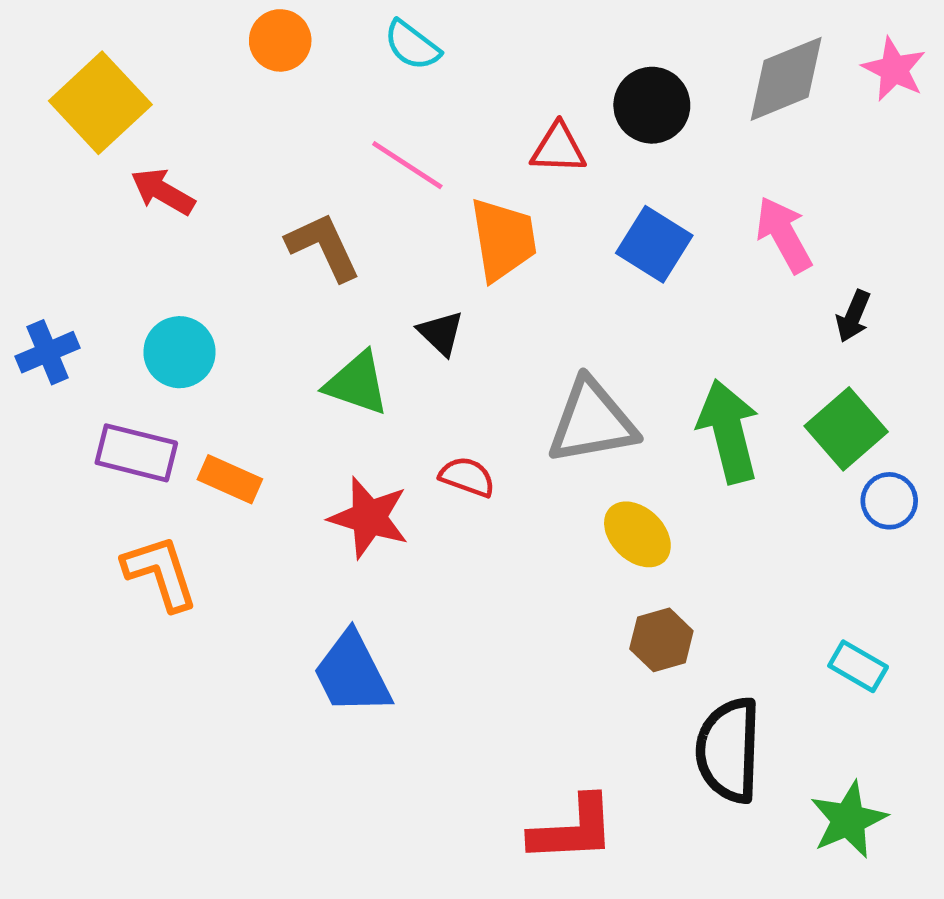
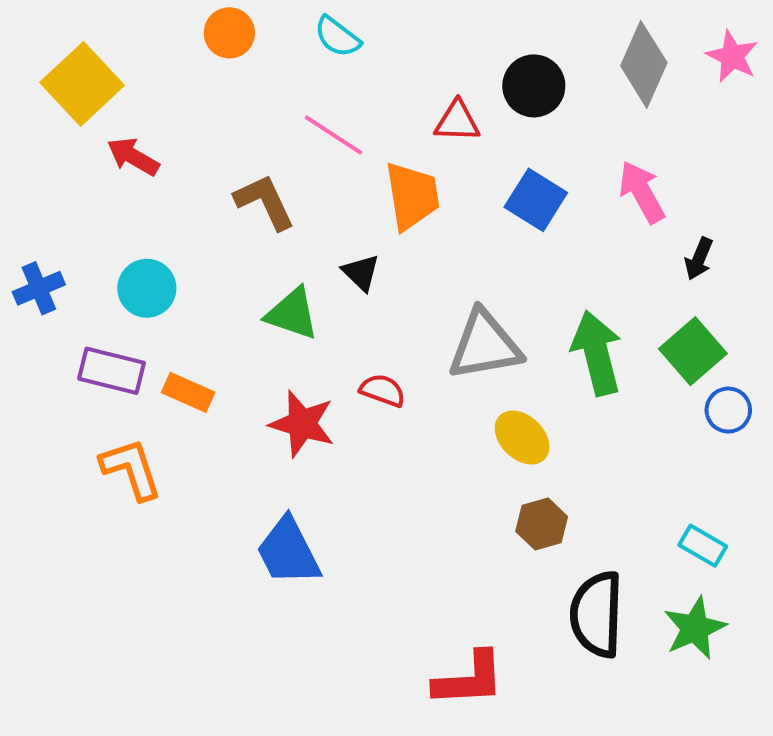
gray diamond: (786, 79) -> (644, 64), turned -44
green star: (848, 820) -> (695, 628), moved

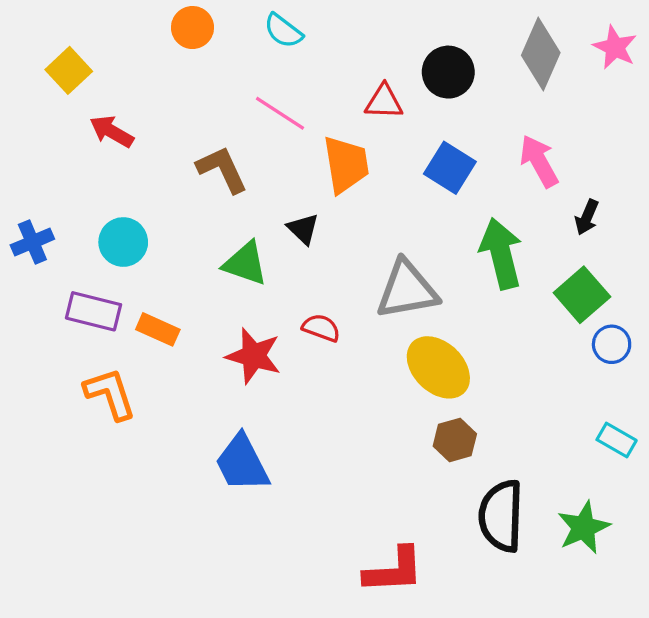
yellow square: (82, 84) -> (69, 70), size x0.7
green arrow: (597, 353) -> (501, 254), moved
yellow ellipse: (522, 438) -> (438, 367), size x1.4
cyan rectangle: (703, 546) -> (617, 440), moved

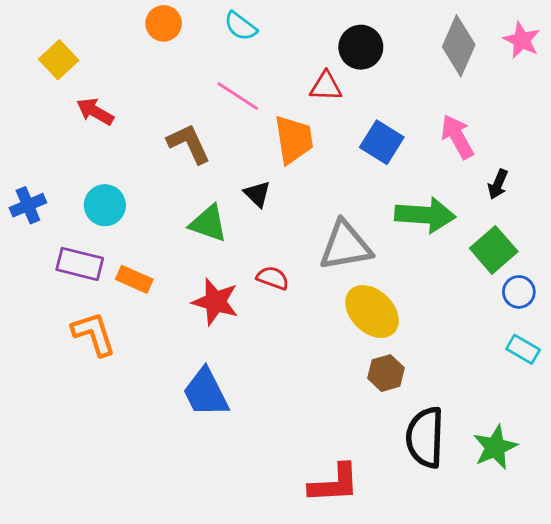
black circle: (448, 72) -> (361, 47), moved
green arrow: (501, 254) -> (425, 215), turned 108
cyan rectangle: (617, 440) -> (523, 349), moved

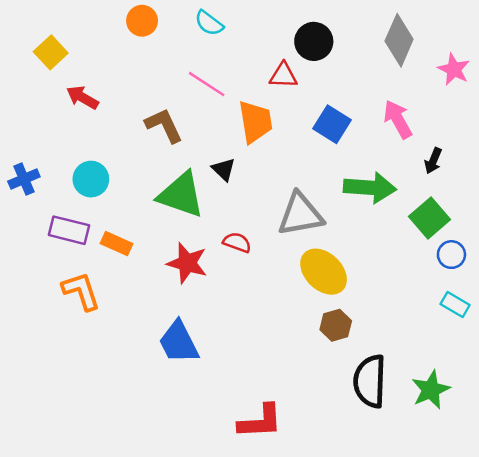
pink star: (522, 40) -> (454, 69), moved
green triangle: (208, 223) -> (181, 195), size x1.4
red L-shape: (334, 484) -> (260, 421), moved

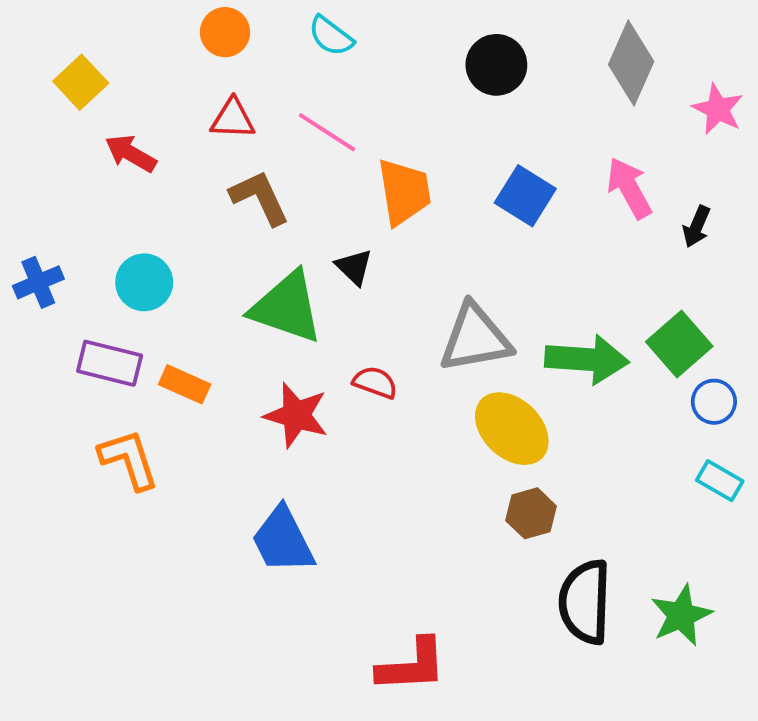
red triangle: (283, 76) -> (233, 119), moved
black arrow: (433, 161) -> (697, 227), moved
green arrow: (370, 188) -> (587, 359), moved

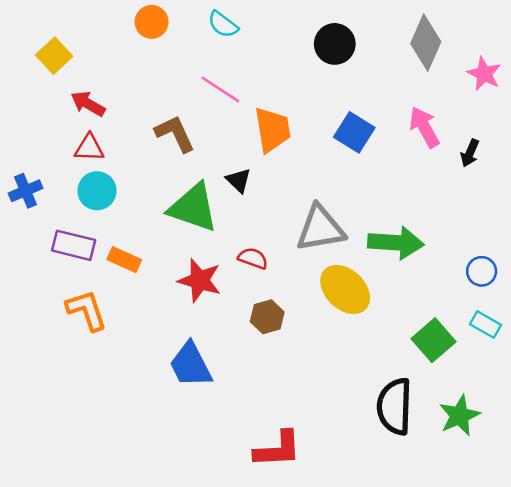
red triangle: (233, 119) -> (89, 148), moved
green square: (679, 344) -> (433, 340), moved
brown hexagon: (531, 513) -> (267, 317), moved

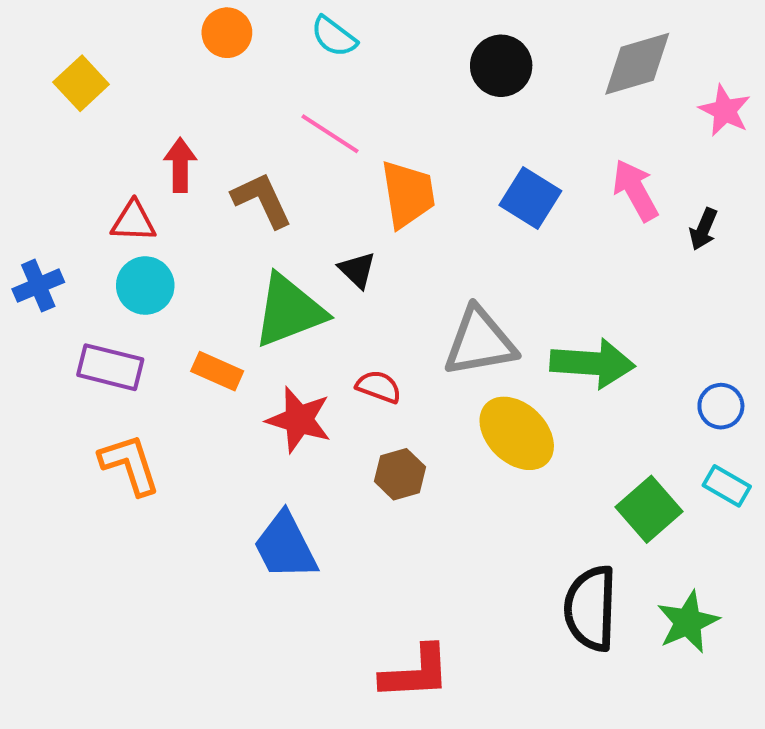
gray diamond: (426, 43) -> (637, 64), turned 50
red arrow: (88, 104) -> (180, 165), moved, turned 60
green triangle: (193, 208) -> (289, 311), turned -40
orange rectangle: (124, 260) -> (217, 371), moved

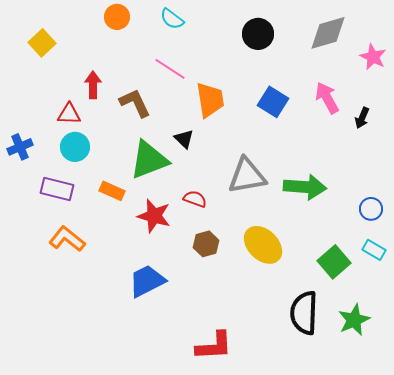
yellow ellipse: (517, 433) -> (263, 245), moved
orange L-shape: (130, 464) -> (67, 239), turned -33
blue trapezoid: (285, 546) -> (147, 281), turned 90

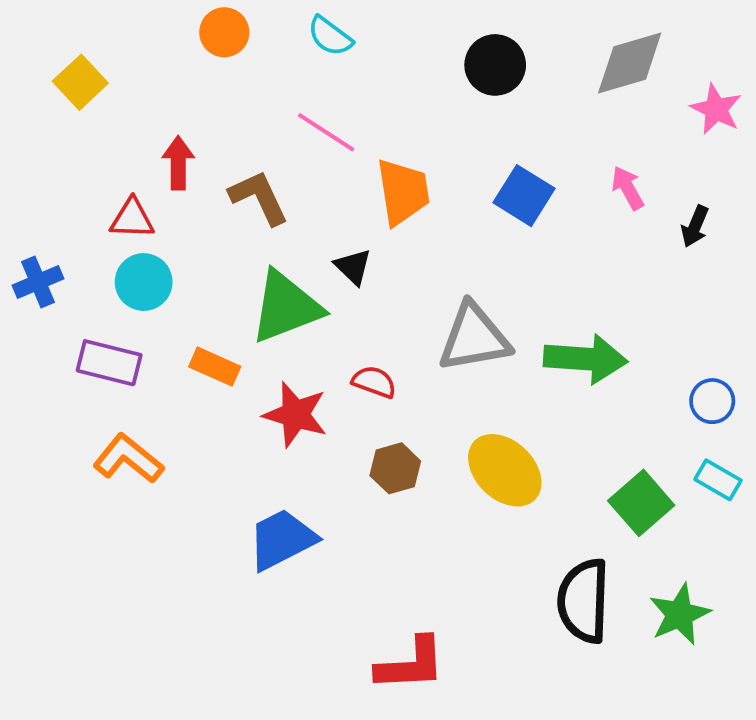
pink arrow: (327, 98) -> (628, 188), size x0.7

